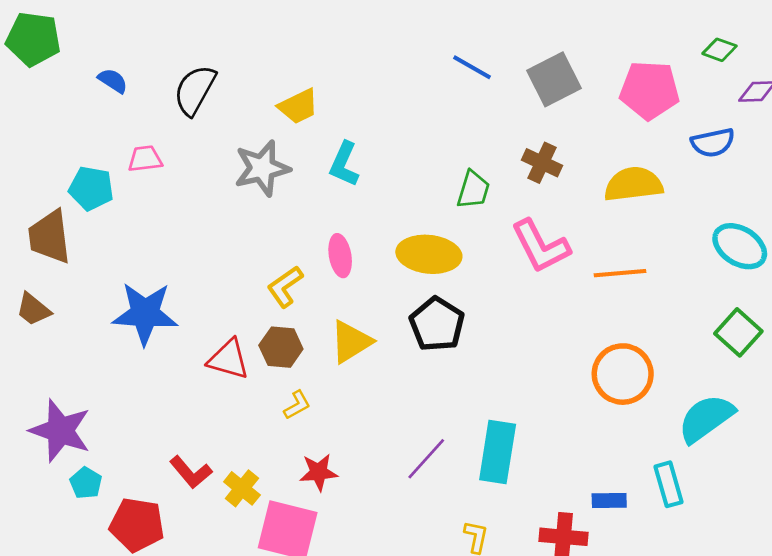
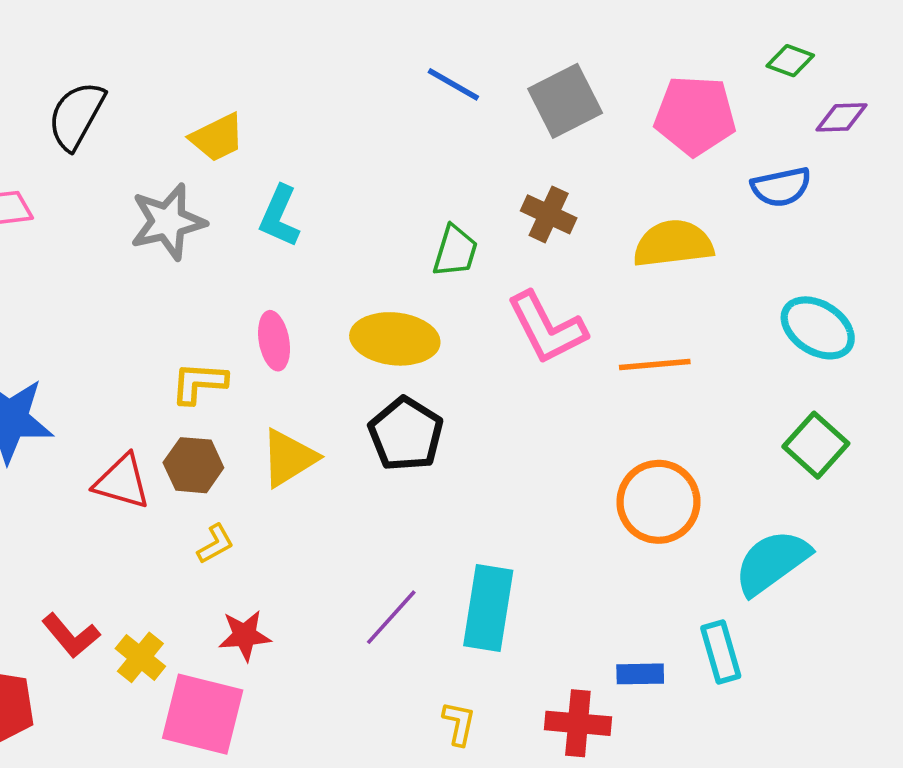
yellow L-shape: (285, 287) -> (199, 383), turned 39

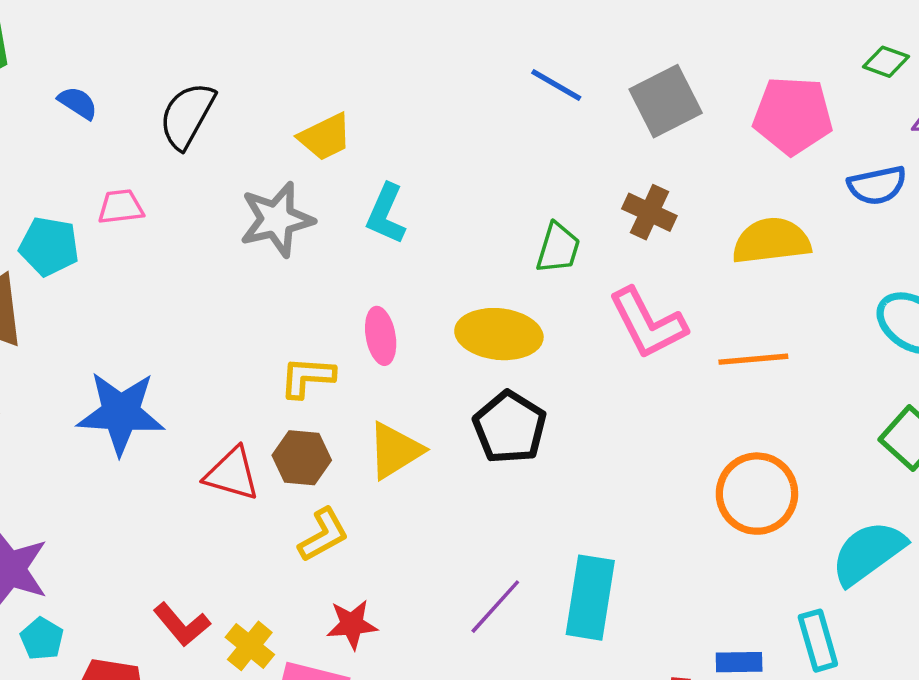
yellow L-shape: (215, 544) -> (323, 535), size x1.4

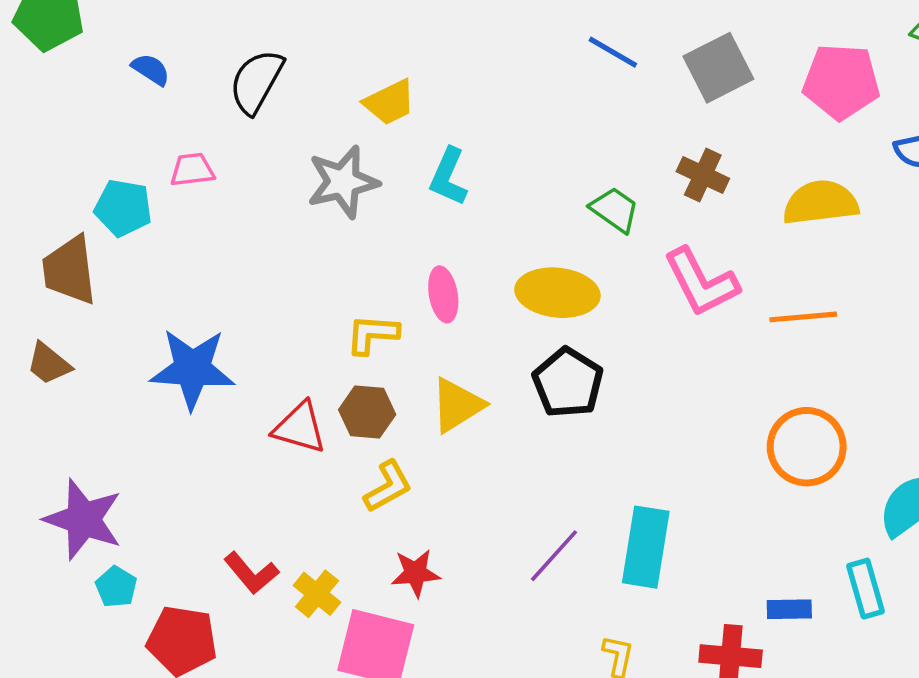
green trapezoid: (558, 248) -> (615, 210), turned -72

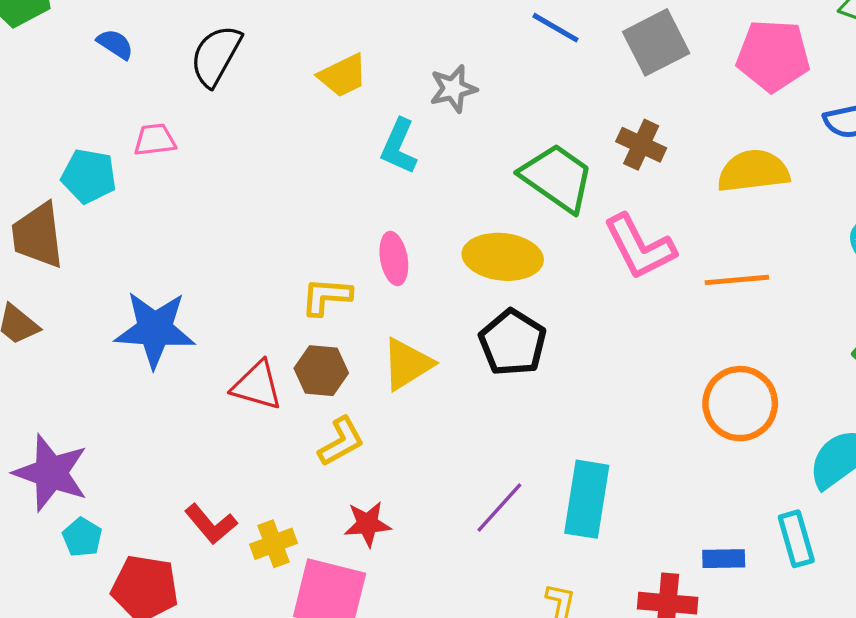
gray star: (343, 182) -> (453, 89), moved, size x0.7
green trapezoid: (615, 210) -> (557, 178), size x1.6
yellow cross: (317, 594) -> (273, 544), turned 30

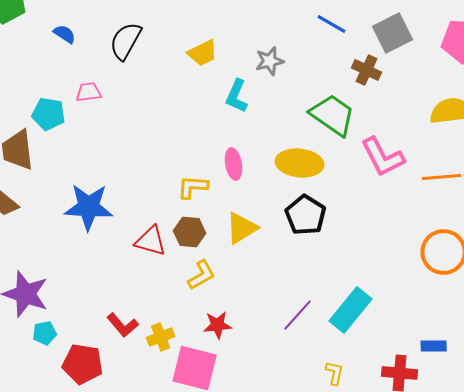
brown cross: (641, 145) -> (367, 70), moved
cyan rectangle: (587, 499) -> (351, 310), turned 30
cyan pentagon: (82, 537) -> (45, 333), turned 30

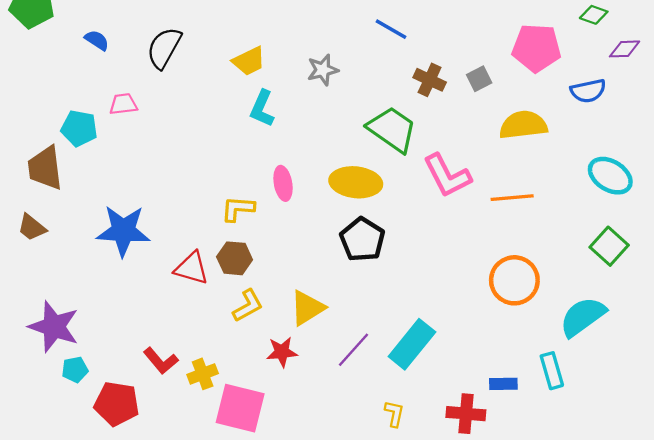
gray square: (393, 33) -> (479, 79), moved, size x0.6
cyan L-shape: (237, 96) -> (262, 108), moved
yellow triangle: (242, 228) -> (307, 308), moved
red star: (218, 325) -> (282, 352), moved

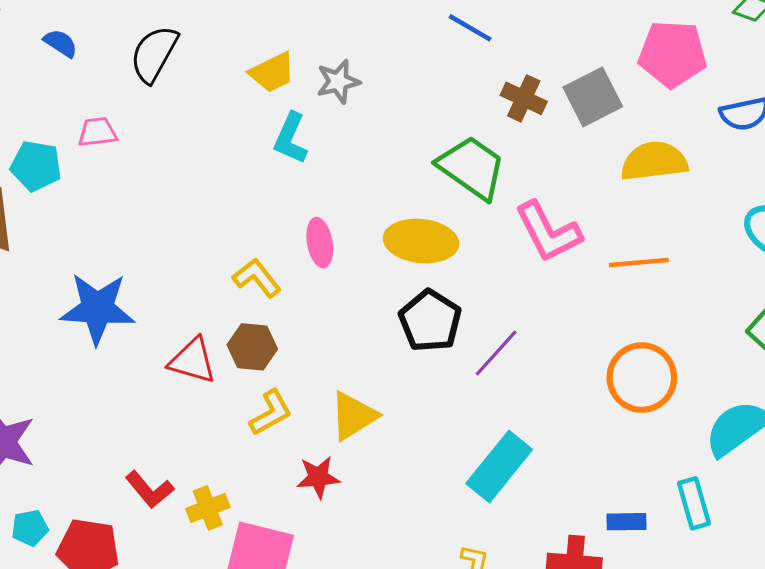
gray star: (323, 70) -> (338, 82), moved
gray square: (479, 79) -> (593, 97), size x1.6
yellow L-shape: (238, 209) -> (257, 278), turned 48
purple line: (354, 350) -> (496, 353), moved
cyan pentagon: (75, 370) -> (30, 528), moved

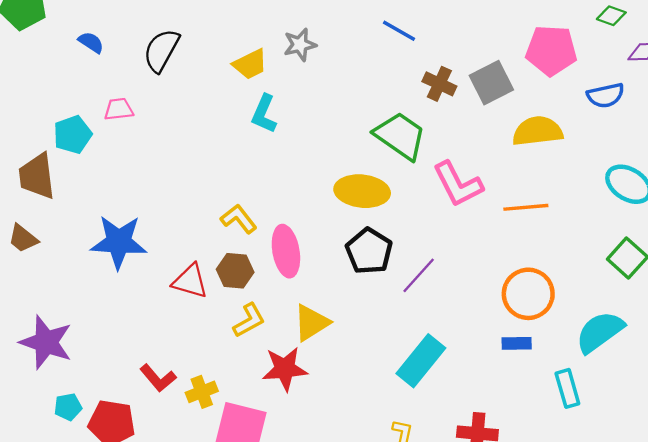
gray star: (338, 82) -> (300, 45), moved
cyan pentagon: (36, 166) -> (73, 135), turned -30
pink ellipse: (320, 243) -> (286, 251), moved, size x1.4
red star: (318, 477) -> (285, 369), size x1.4
blue rectangle: (626, 522) -> (517, 343), moved

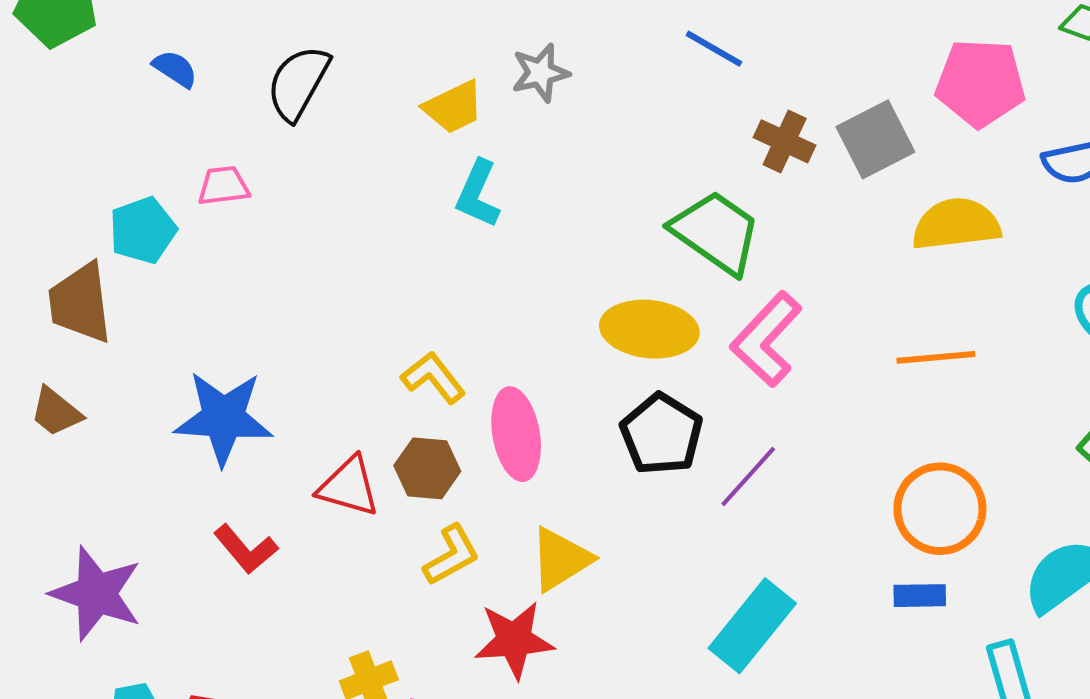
pink L-shape: (458, 184) -> (766, 339), moved, turned 70
red L-shape: (158, 378) -> (246, 549), moved

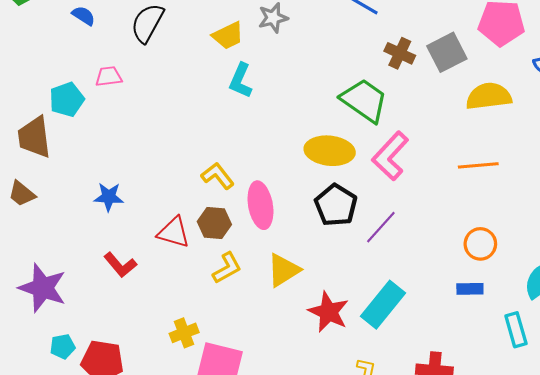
blue star: (223, 418) -> (109, 197), size x0.6
orange circle: (940, 509) -> (480, 244), size x0.7
red star: (514, 640) -> (329, 312), moved, turned 30

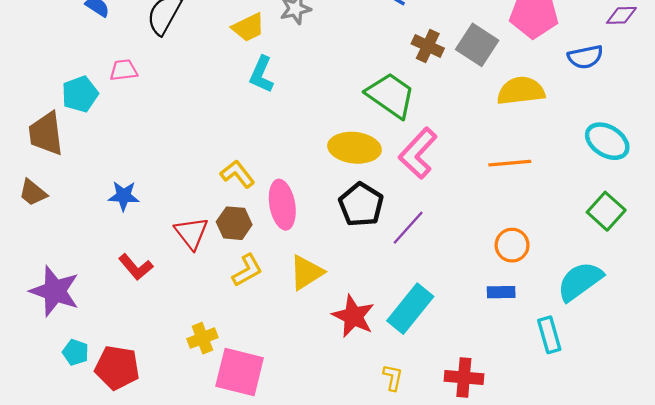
gray square: (447, 52) -> (477, 45), turned -30
red triangle: (174, 232) -> (191, 233), turned 36
cyan pentagon: (63, 347) -> (75, 352), turned 30

